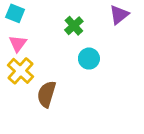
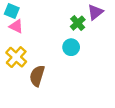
green cross: (74, 26) -> (78, 23), moved
pink triangle: (18, 43) -> (16, 26), moved, turned -40

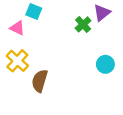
cyan square: (12, 11) -> (34, 12), moved
cyan circle: (71, 47) -> (105, 64), moved

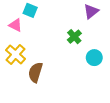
green cross: (83, 24) -> (74, 37), moved

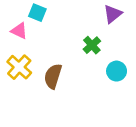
brown semicircle: (35, 72) -> (53, 76), moved

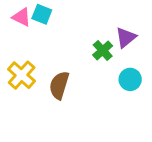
purple triangle: (113, 14) -> (126, 37), moved
pink triangle: (19, 31) -> (22, 17), moved

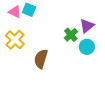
yellow cross: (22, 75) -> (15, 40), moved
cyan circle: (130, 79) -> (87, 47), moved

